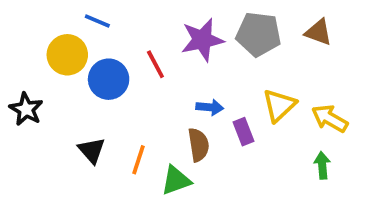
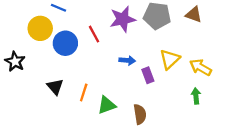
brown semicircle: (199, 145) -> (140, 114), moved

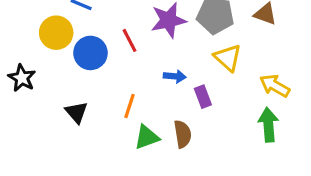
yellow triangle: (170, 59) -> (228, 58), moved, turned -35
orange line: (84, 92) -> (130, 106), moved
green arrow: (196, 96) -> (268, 125), size x1.5
brown semicircle: (140, 114) -> (183, 134), moved

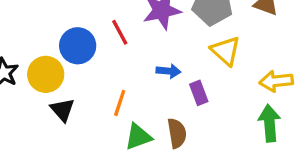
yellow circle: (56, 33) -> (46, 74), moved
yellow arrow: (275, 86) -> (276, 81), turned -36

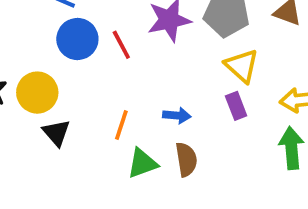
blue circle: (78, 46) -> (77, 39), moved
blue arrow: (168, 71) -> (177, 115), moved
purple rectangle: (199, 93) -> (236, 106), moved

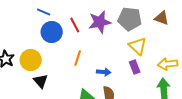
red line: (121, 45) -> (75, 25), moved
orange line: (121, 125) -> (78, 58), moved

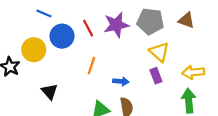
blue line: (44, 12) -> (44, 13), moved
yellow circle: (31, 60) -> (34, 50), moved

